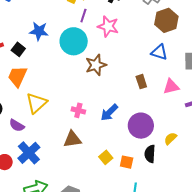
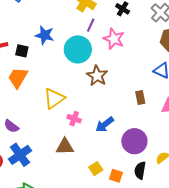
black square: (18, 49) -> (22, 51), turned -32
brown star: (96, 65) -> (97, 76), turned -30
yellow triangle: (37, 103) -> (54, 98), moved

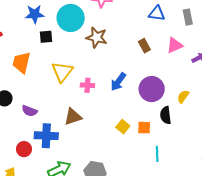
black square: (22, 51) -> (46, 37), moved
brown triangle: (65, 147) -> (73, 117), moved
blue cross: (20, 155) -> (46, 136), turned -35

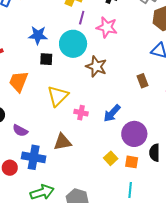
purple circle: (152, 89) -> (134, 134), moved
cyan line: (157, 154) -> (130, 190), moved

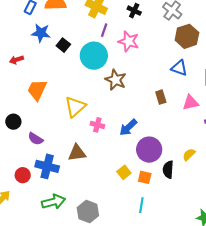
blue star: (38, 35) -> (41, 33), moved
black square: (46, 59) -> (63, 45), moved, turned 32

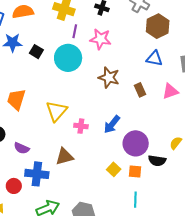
brown star: (116, 80) -> (109, 77), moved
black semicircle: (168, 170) -> (157, 161), turned -78

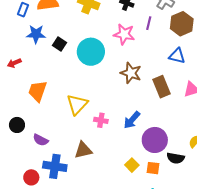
purple line: (75, 31) -> (149, 23), moved
brown rectangle: (140, 90) -> (161, 87), size x1.5

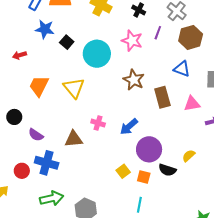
yellow triangle: (77, 104) -> (74, 88), moved, turned -30
brown triangle: (83, 150) -> (74, 139), moved

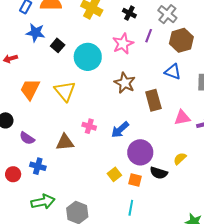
pink star: (132, 41) -> (123, 44), turned 30
pink triangle: (192, 104) -> (182, 118), moved
blue cross: (47, 163) -> (38, 166), size x0.7

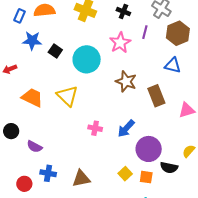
orange trapezoid: (30, 89) -> (32, 98), turned 95
brown triangle: (65, 142) -> (81, 179), moved

